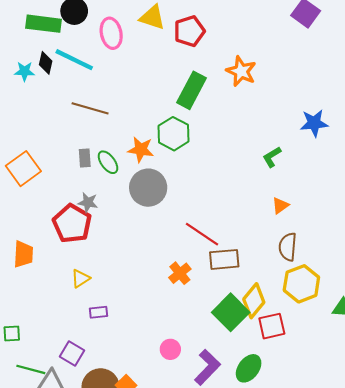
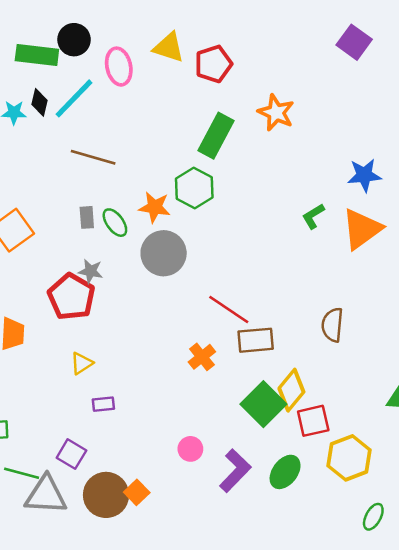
cyan line: (74, 60) -> (74, 98), turned -72
orange triangle: (280, 206) -> (362, 229), moved, size x2.0
yellow hexagon: (301, 284) -> (349, 458), moved

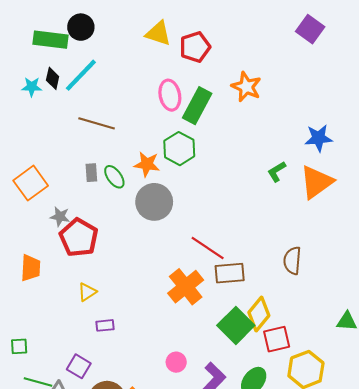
pink ellipse: (119, 67) -> (170, 95), moved
gray star: (91, 271) -> (60, 217), moved
orange cross: (202, 357) -> (186, 287), size x1.6

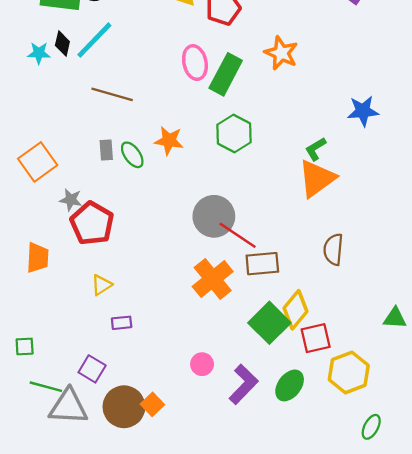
green hexagon: (179, 149) -> (234, 134), moved
orange triangle: (316, 182) -> (317, 178), moved
gray circle: (154, 202) -> (214, 216), moved

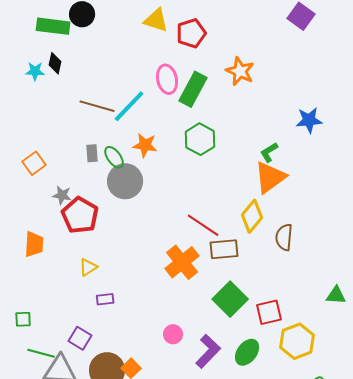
cyan line: (94, 40) -> (129, 106), moved
orange square: (38, 162) -> (34, 163), size x0.7
gray circle: (214, 216) -> (125, 181), moved
yellow diamond: (295, 310) -> (252, 216), moved

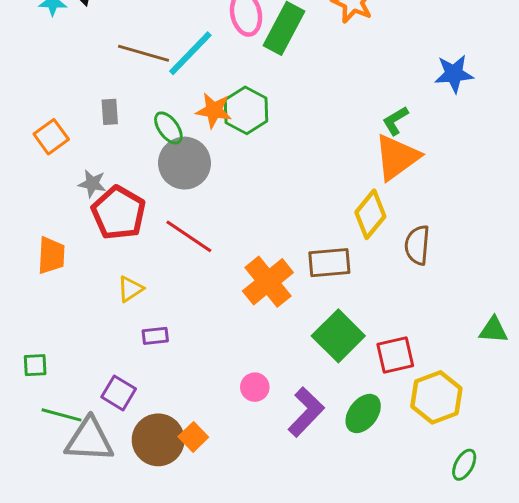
green hexagon: (200, 139) -> (246, 110), moved
gray rectangle: (92, 153) -> (110, 112), moved
red line: (203, 225) -> (189, 236), moved

